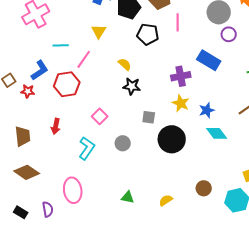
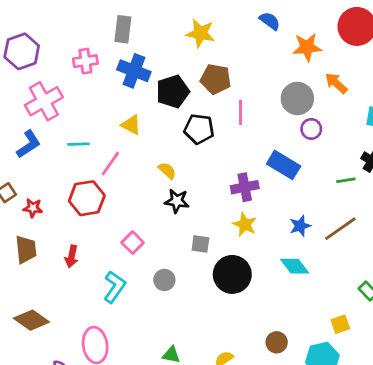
yellow triangle: (99, 31) -> (131, 125), turned -35
blue L-shape: (40, 70) -> (29, 144), moved
blue star: (207, 110) -> (300, 226), moved
brown trapezoid: (23, 136) -> (26, 249), moved

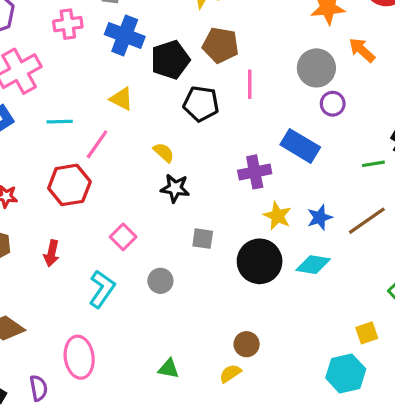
yellow star: (245, 225) -> (277, 216), moved
cyan diamond: (295, 266) -> (313, 265), turned -44
black circle: (232, 274) -> (260, 261), moved
brown circle: (277, 342) -> (247, 344), moved

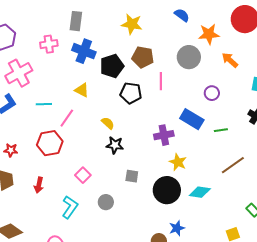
gray circle: (316, 68) -> (189, 57), moved
green line: (373, 164) -> (221, 130), moved
blue star: (320, 217) -> (177, 228), moved

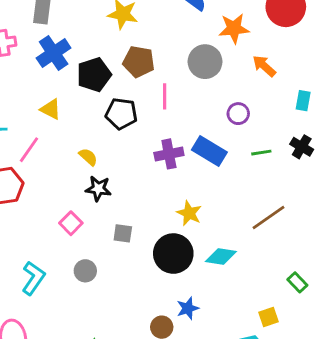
blue cross: (84, 51) -> (54, 53), turned 35
green line: (221, 130) -> (261, 153), moved
purple cross: (164, 135) -> (169, 154), moved
pink square: (83, 175) -> (71, 223), moved

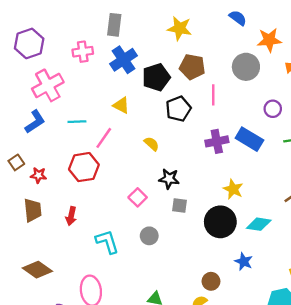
black pentagon: (121, 114) -> (178, 109), turned -30
black star: (98, 189) -> (169, 179), moved
cyan L-shape: (33, 278) -> (107, 242), turned -52
blue star: (188, 308) -> (244, 261), moved, turned -30

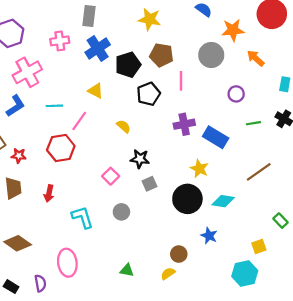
blue rectangle: (249, 139) -> (216, 137), moved
gray square: (180, 206) -> (150, 184), turned -32

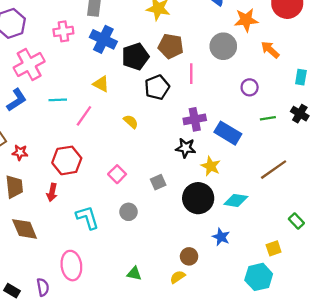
blue cross: (98, 48) -> (103, 39), turned -30
red hexagon: (61, 148) -> (67, 160), moved
black star: (140, 159) -> (186, 148), moved
brown diamond: (18, 243) -> (25, 229), moved, turned 32

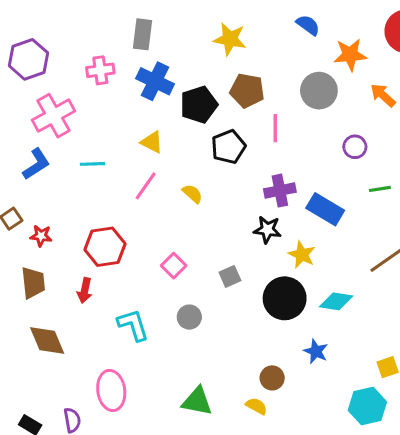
pink line: (84, 116) -> (146, 186), moved
green triangle: (134, 274) -> (197, 401), size x1.5
yellow semicircle: (178, 277) -> (256, 406), turned 63

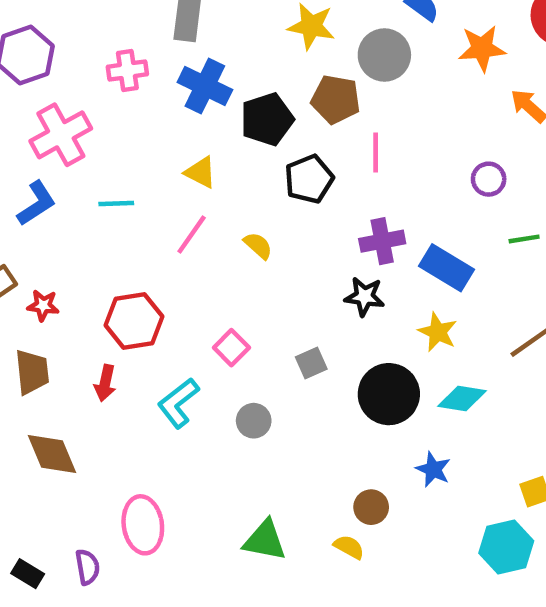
gray circle: (319, 91) -> (384, 55), moved
yellow star: (302, 255) -> (438, 332), moved
cyan L-shape: (133, 325) -> (178, 403), moved, turned -111

